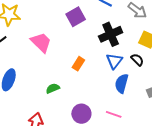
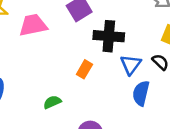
black cross: (111, 34) -> (109, 36), moved, turned 30
pink trapezoid: (41, 42) -> (33, 25), moved, turned -55

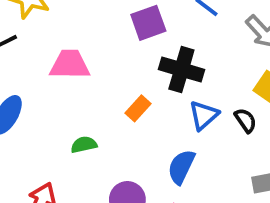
pink trapezoid: (33, 25) -> (70, 65), moved
blue semicircle: (141, 93) -> (181, 167), moved

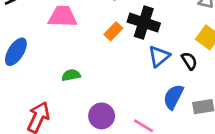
orange rectangle: (138, 108) -> (113, 31), moved
blue semicircle: (181, 167) -> (173, 97), moved

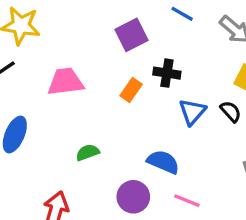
black cross: (144, 23) -> (167, 73), size x0.7
blue semicircle: (173, 97) -> (163, 162), moved, turned 95

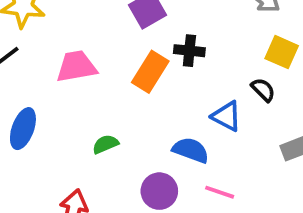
orange rectangle: (131, 90) -> (150, 72), size x1.5
blue triangle: (192, 112) -> (227, 116), moved, turned -40

